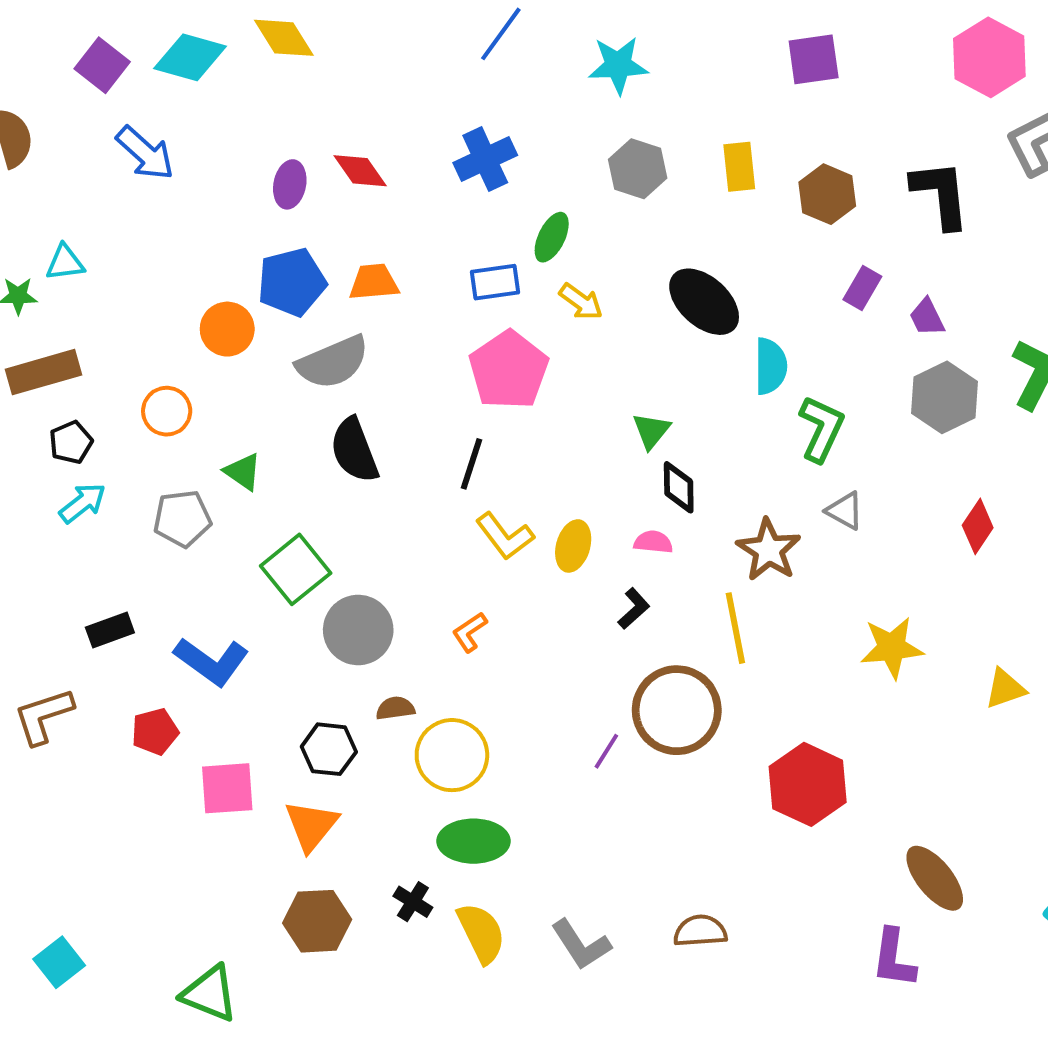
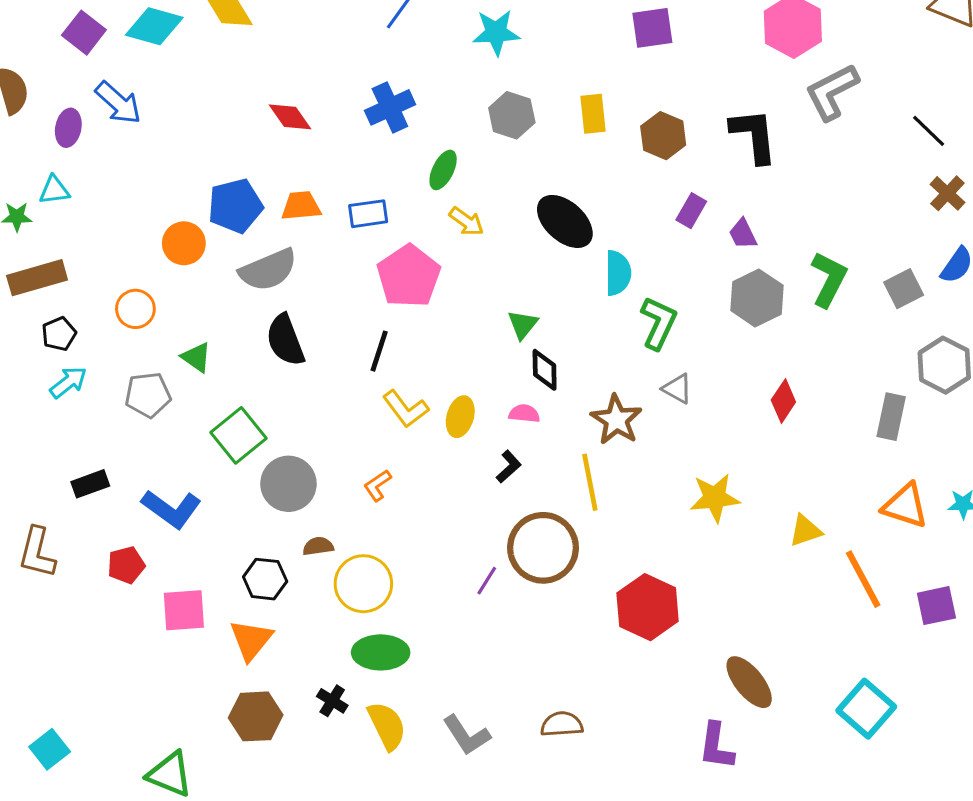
purple ellipse: (290, 184) -> (68, 128), moved
blue rectangle: (495, 282) -> (368, 214), moved
brown L-shape: (44, 716) -> (37, 552), turned -58

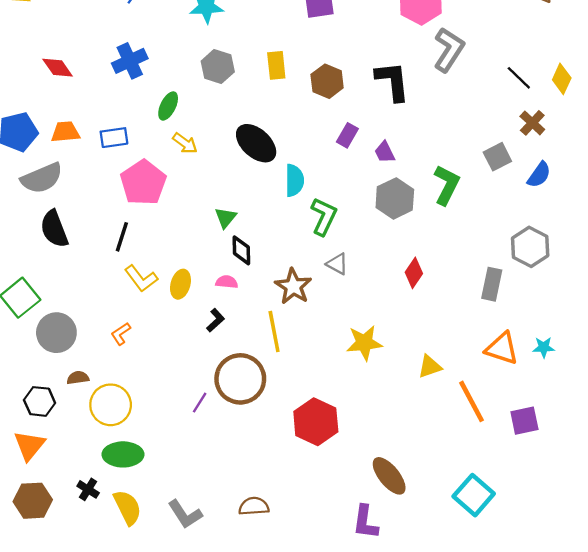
gray L-shape: (832, 92) -> (449, 50), turned 150
gray square: (904, 289) -> (497, 157), moved

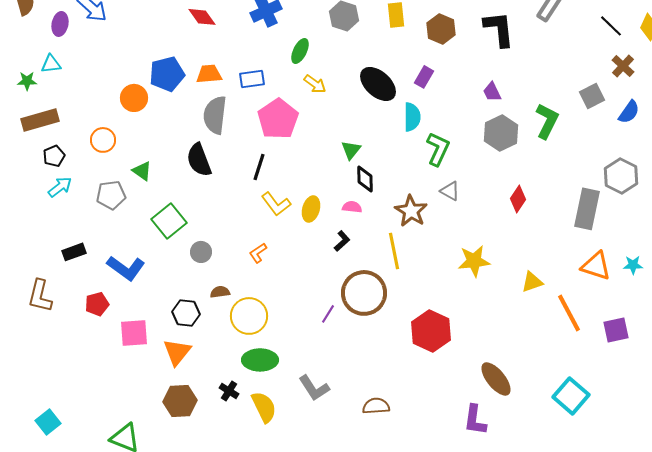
purple rectangle: (347, 135) -> (424, 77), moved
gray semicircle: (42, 178) -> (215, 115), moved, turned 120
gray rectangle: (492, 284) -> (587, 209), size x1.4
gray circle: (56, 333) -> (201, 252), size x0.6
gray L-shape: (185, 514) -> (314, 388), moved

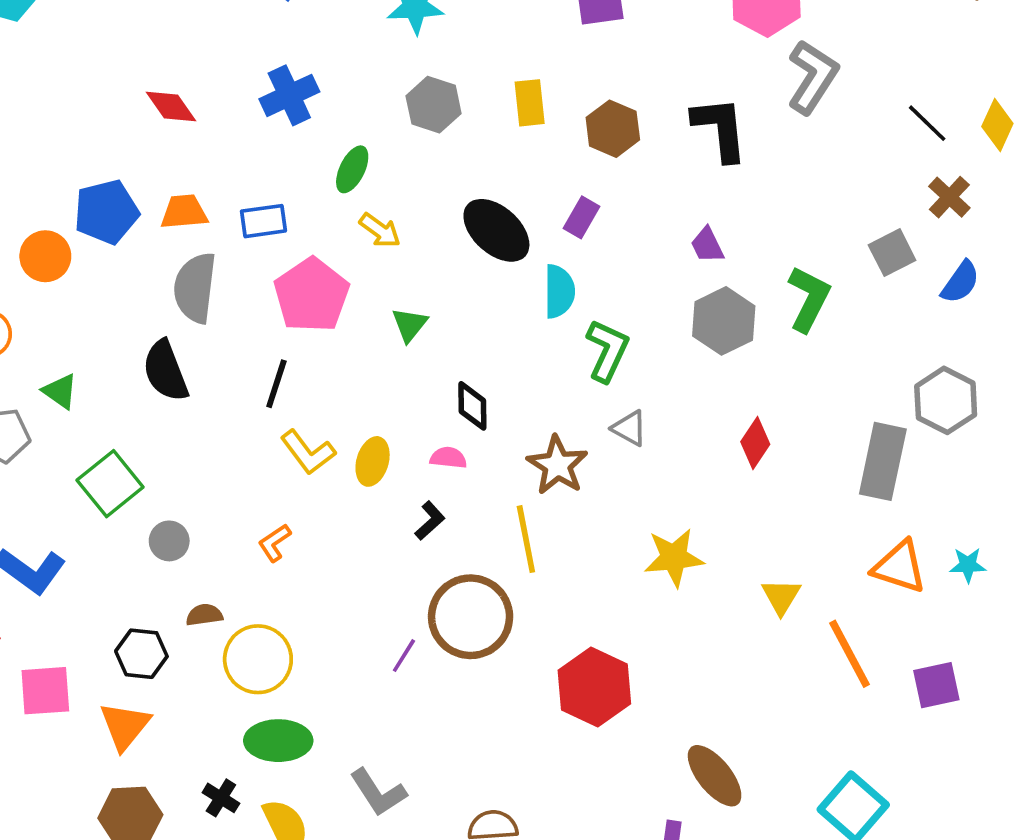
green triangle: (351, 150) -> (410, 325), moved
yellow triangle: (532, 282) -> (781, 596), turned -40

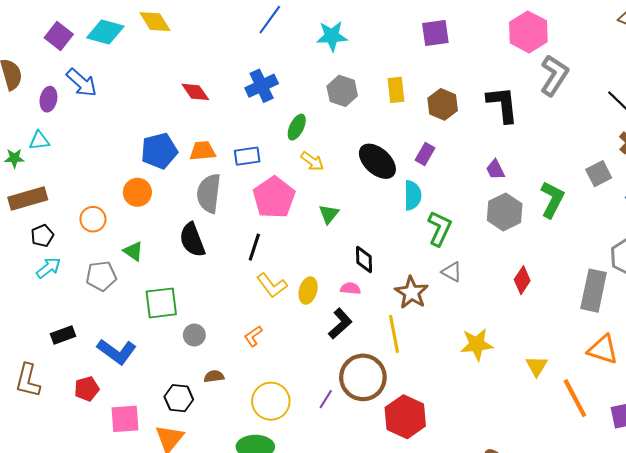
orange circle: (45, 256) -> (137, 192), moved
green square: (110, 484) -> (161, 303), turned 32
black L-shape: (430, 521) -> (340, 324), size x1.4
yellow circle: (258, 659) -> (271, 401), moved
red hexagon: (594, 687) -> (405, 417), moved

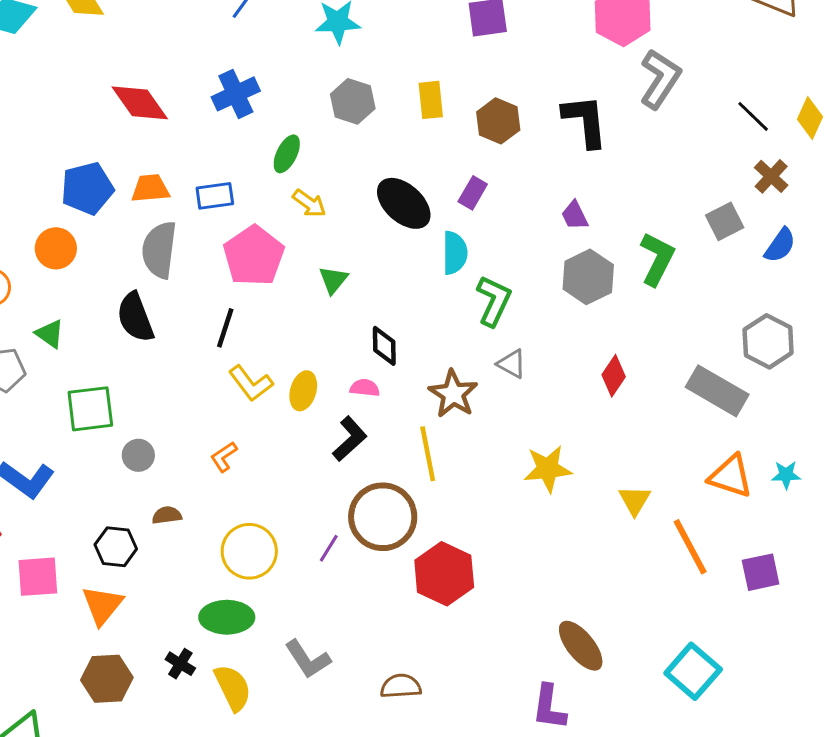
red diamond: (195, 92) -> (140, 103), size x1.4
gray rectangle: (594, 291) -> (717, 391), turned -72

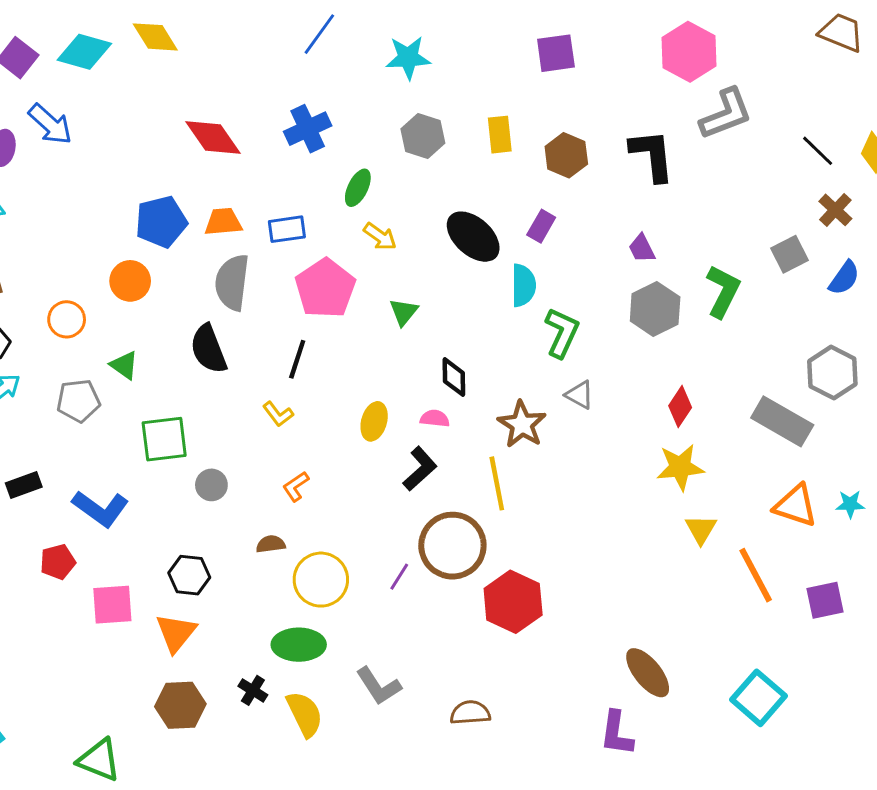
gray L-shape: (660, 79) -> (726, 114), turned 36
yellow L-shape: (251, 383) -> (278, 414), moved, size x0.7
yellow star: (548, 469) -> (680, 467), moved
brown semicircle: (167, 515) -> (271, 544), moved

